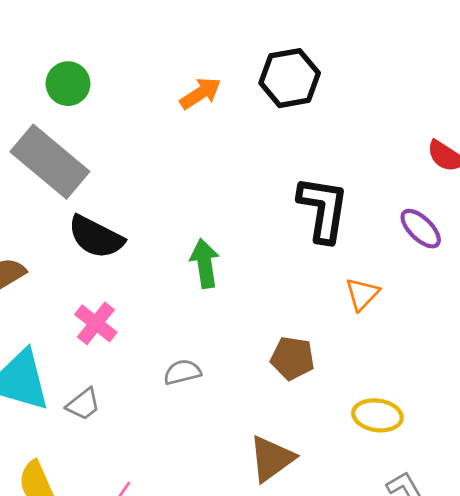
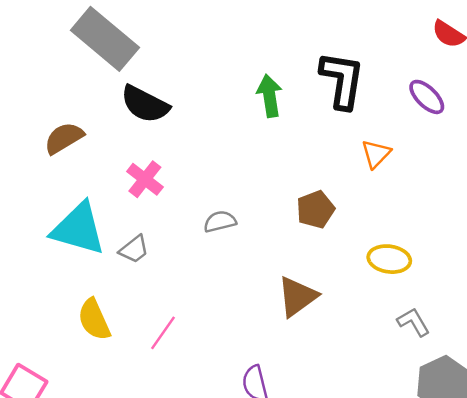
green arrow: (205, 263) -> (270, 96), moved
brown pentagon: (292, 358) -> (315, 209), turned -30

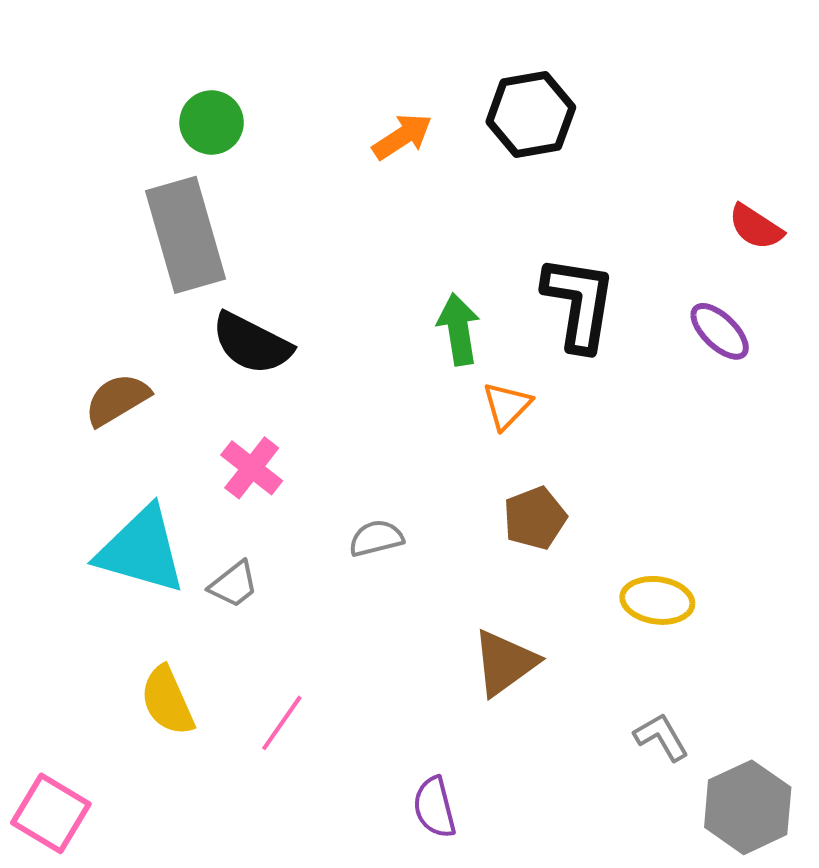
gray rectangle: (105, 39) -> (185, 235), turned 34
orange triangle: (376, 154) -> (507, 406), moved
gray L-shape: (413, 322) -> (661, 737), moved

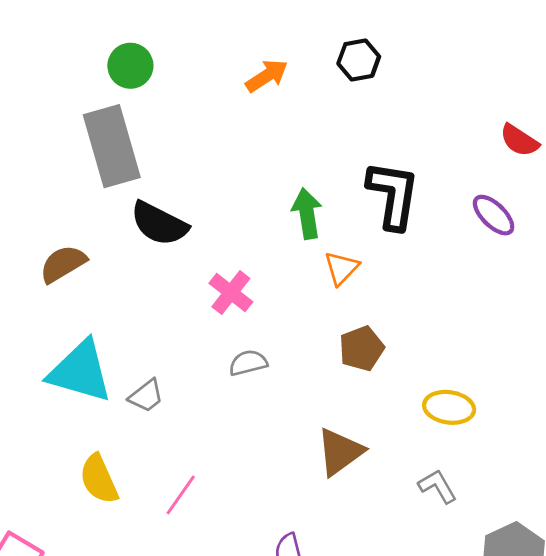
black hexagon: (531, 114) -> (359, 60), size x0.7
pink cross: (252, 468) -> (231, 293), moved
gray L-shape: (661, 737) -> (438, 486), moved

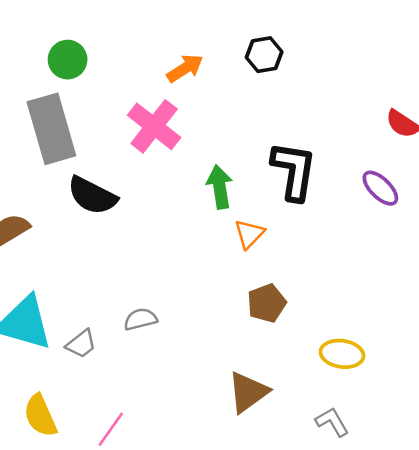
pink cross: (231, 293) -> (154, 126), moved, size x1.4
gray semicircle: (248, 363) -> (140, 319), moved

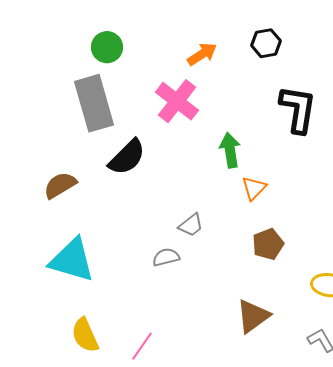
black L-shape: (294, 171) -> (298, 109), moved
black semicircle: (92, 196) -> (127, 157), turned -72
gray trapezoid: (81, 344) -> (191, 225), moved

